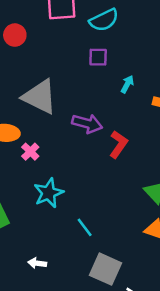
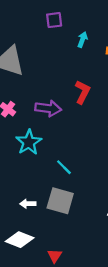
purple arrow: (87, 124) -> (48, 108), moved
gray square: (106, 269) -> (60, 201), moved

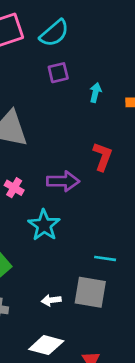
cyan line: (64, 167) -> (105, 258), moved, turned -30

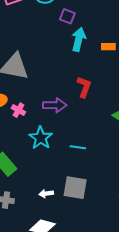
purple square: (58, 73) -> (67, 16), moved, turned 35
cyan arrow: (95, 93) -> (79, 39), size x1.6
cyan line: (105, 258) -> (78, 147), moved

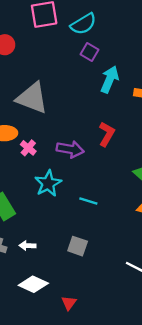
purple square: (67, 16) -> (89, 52), moved
gray square: (75, 188) -> (78, 246), size x0.7
white arrow: (46, 194) -> (28, 246), moved

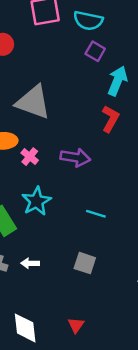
cyan semicircle: (83, 24) -> (88, 21), turned 44
red L-shape: (107, 134) -> (110, 119), moved
cyan star: (48, 183) -> (36, 201), moved
white diamond: (33, 284) -> (25, 328), moved, turned 60

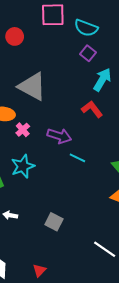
red L-shape: (110, 119) -> (92, 109), turned -75
cyan line: (96, 214) -> (77, 158), moved

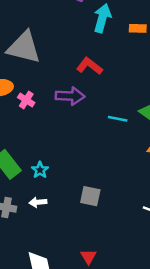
red L-shape: (92, 109) -> (89, 66), moved
cyan line: (77, 158) -> (118, 119), moved
cyan star: (23, 166) -> (40, 170), moved, size x0.6

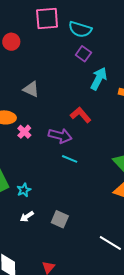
gray triangle: (24, 47) -> (31, 89), size x0.6
cyan line: (118, 119) -> (70, 159), moved
white arrow: (38, 202) -> (27, 217), moved, turned -40

